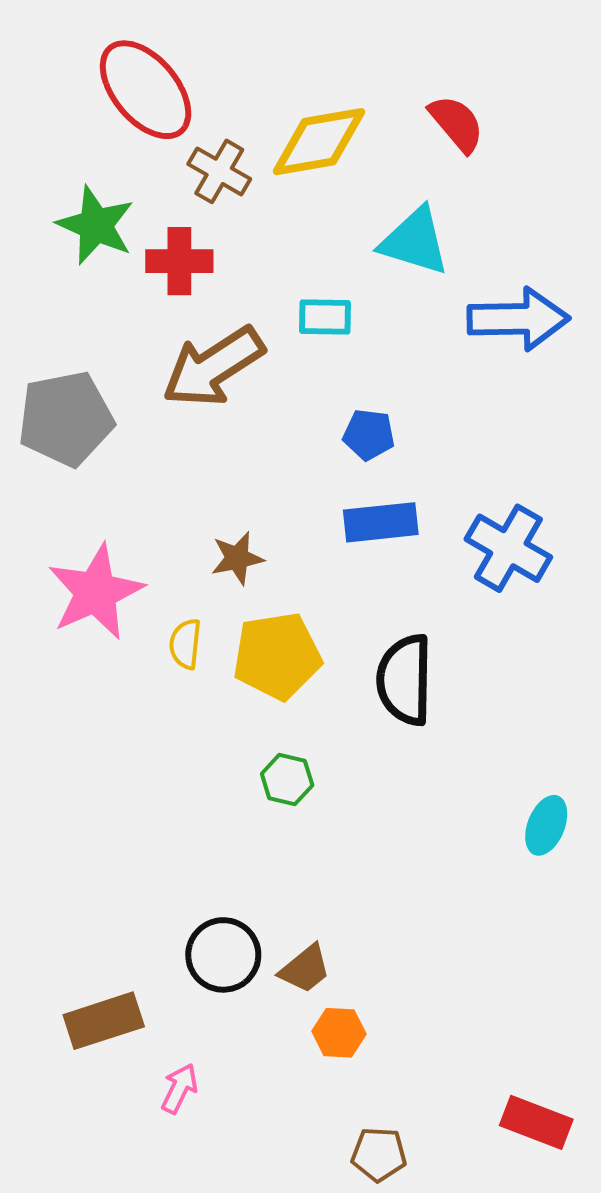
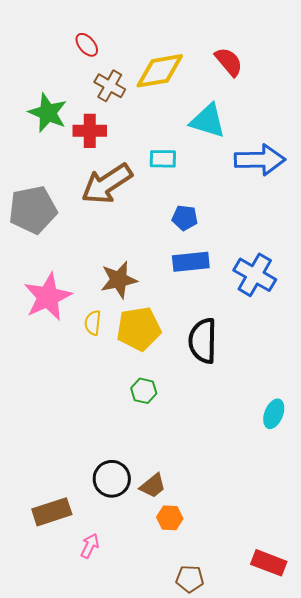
red ellipse: (146, 90) -> (87, 45), moved, size x0.5
brown star: (237, 558) -> (119, 280), size x1.4

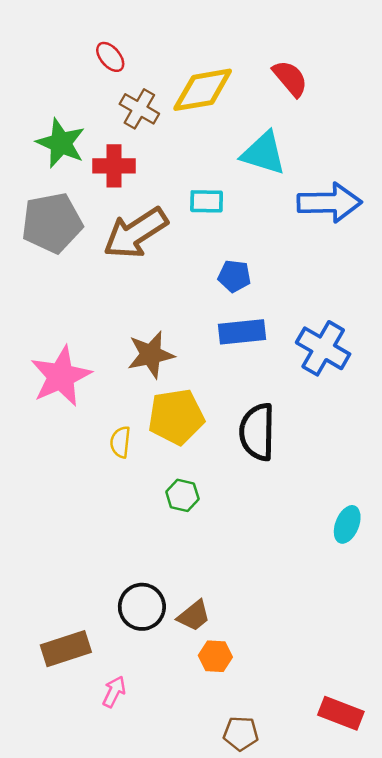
gray pentagon: (33, 210) -> (52, 223), moved
yellow semicircle: (93, 323) -> (120, 442), moved

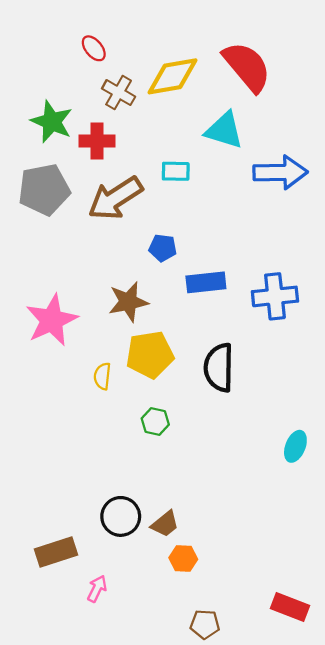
red semicircle: (290, 78) -> (247, 67), size x1.6
blue pentagon: (234, 276) -> (163, 248), moved
blue cross: (323, 348) -> (275, 296), turned -36

